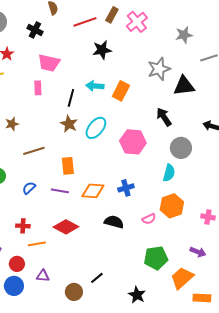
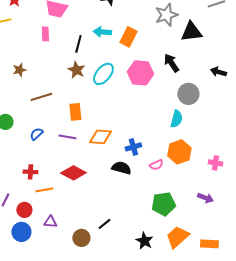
pink hexagon: (133, 142) -> (140, 73), moved
blue cross: (126, 188) -> (133, 147), moved
orange trapezoid: (182, 278) -> (177, 237), moved

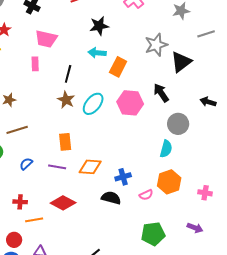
cyan arrow: (102, 32) -> (97, 53), moved
black triangle: (191, 32) -> (181, 62), turned -30
brown line: (41, 97) -> (17, 130), moved

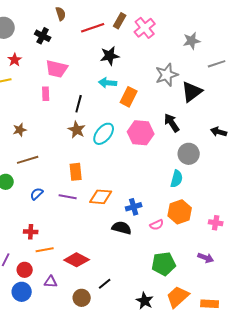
red diamond: (63, 203) -> (77, 260), moved

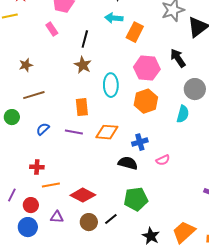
pink rectangle: (46, 94) -> (52, 29), turned -32
cyan ellipse: (104, 134) -> (111, 85), moved, turned -40
orange hexagon: (180, 212) -> (146, 101), moved
green pentagon: (164, 264) -> (136, 199), moved
brown circle: (82, 298) -> (89, 222), moved

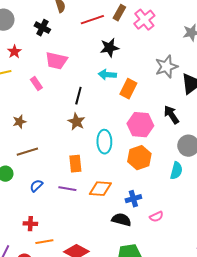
pink rectangle: (52, 29) -> (36, 84), moved

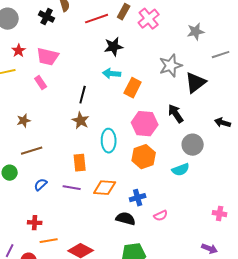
black cross: (42, 28) -> (47, 17), moved
pink trapezoid: (56, 61) -> (48, 57), moved
cyan semicircle: (176, 171) -> (181, 170), turned 54

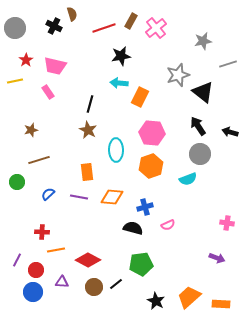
black triangle: (196, 83) -> (203, 92), turned -45
black arrow: (176, 114) -> (198, 126), moved

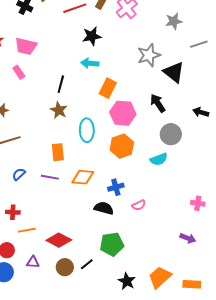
orange rectangle: (140, 97) -> (108, 88), moved
black arrow: (198, 126) -> (158, 103), moved

